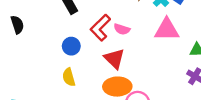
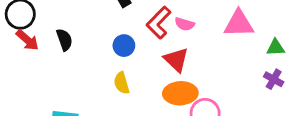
black semicircle: (17, 25) -> (64, 40), moved

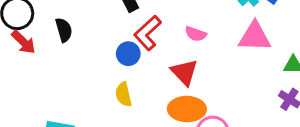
red L-shape: (159, 23) -> (148, 33), moved
black semicircle: (64, 40) -> (64, 30), moved

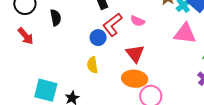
pink semicircle: (196, 34) -> (137, 21), moved
red arrow: (23, 42) -> (26, 36), moved

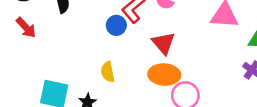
yellow semicircle: (92, 65) -> (108, 72), moved

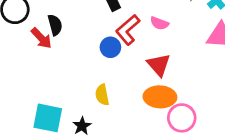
red arrow: (26, 28) -> (41, 38), moved

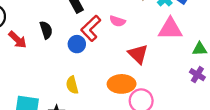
black semicircle: (55, 25) -> (46, 30), moved
red triangle: (159, 65) -> (138, 54), moved

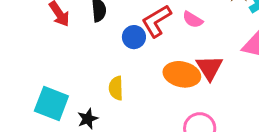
orange ellipse: (122, 84) -> (182, 74), moved

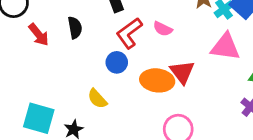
blue circle: (134, 37) -> (117, 62), moved
yellow semicircle: (116, 88) -> (97, 99), turned -35

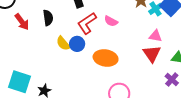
pink triangle: (225, 47) -> (155, 36), size x0.6
red triangle: (182, 72) -> (152, 54), moved
yellow semicircle: (97, 99) -> (63, 43), moved

